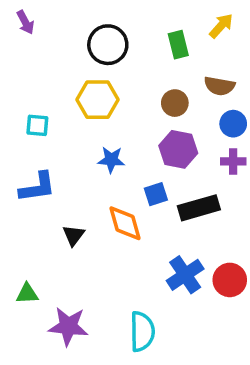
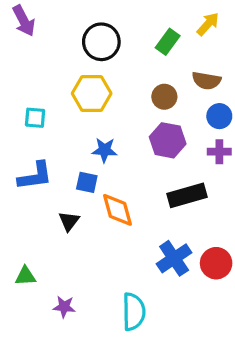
purple arrow: (25, 22) -> (24, 21), size x1.4
green rectangle: (178, 45) -> (168, 42), turned 50
blue square: (156, 194) -> (87, 182), moved, turned 30
purple star: (68, 326) -> (64, 307), size x0.6

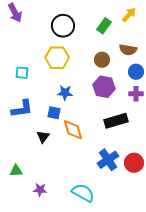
cyan semicircle: (134, 312) -> (83, 193), turned -60

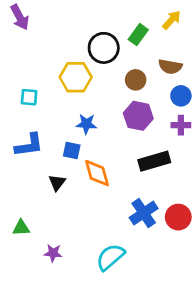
black circle: (63, 26) -> (104, 48), moved
cyan semicircle: (83, 193) -> (110, 257), turned -70

